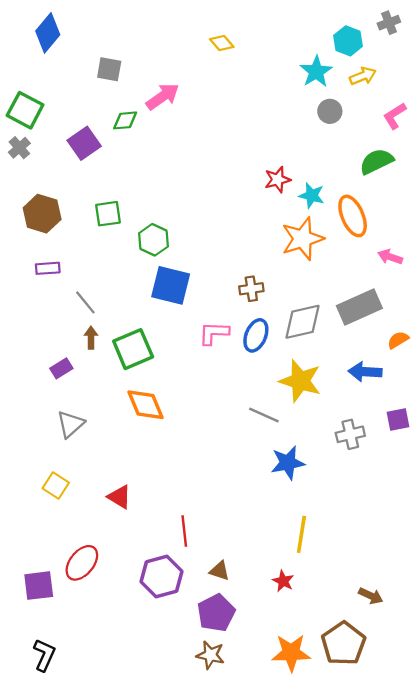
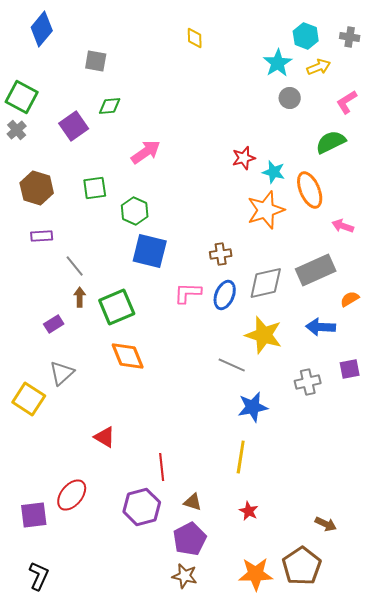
gray cross: (389, 23) -> (350, 37), moved, turned 30
yellow diamond: (222, 43) -> (195, 38), turned 40
pink arrow: (163, 97) -> (146, 152), moved
yellow square: (56, 486) -> (29, 399), moved, size x1.4
yellow line: (301, 534) -> (241, 457), moved

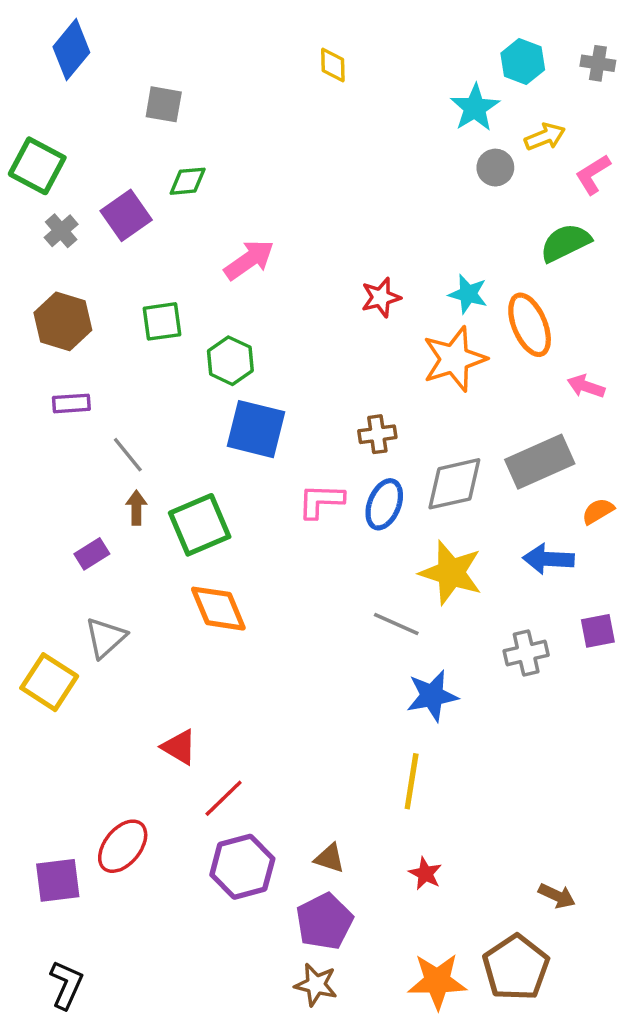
yellow arrow: (319, 67) -> (545, 137), moved
gray cross: (17, 130) -> (61, 231), moved
red star: (244, 158) -> (381, 297), moved
red line: (162, 467) -> (224, 798), moved, turned 52

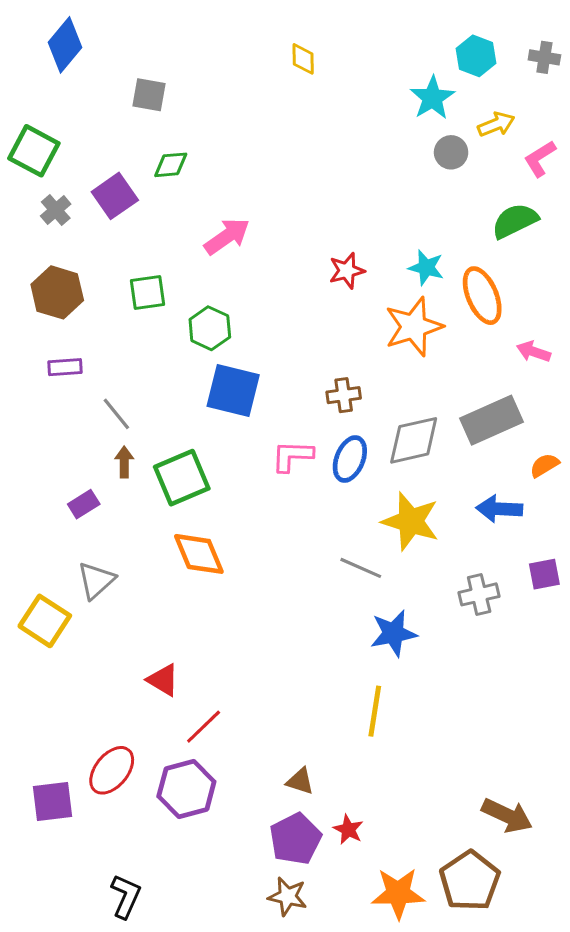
purple hexagon: (242, 867) -> (186, 789), moved
red star: (425, 874) -> (348, 829), moved
brown arrow: (557, 896) -> (507, 815), size x1.5
black L-shape: (66, 985) -> (126, 896), moved

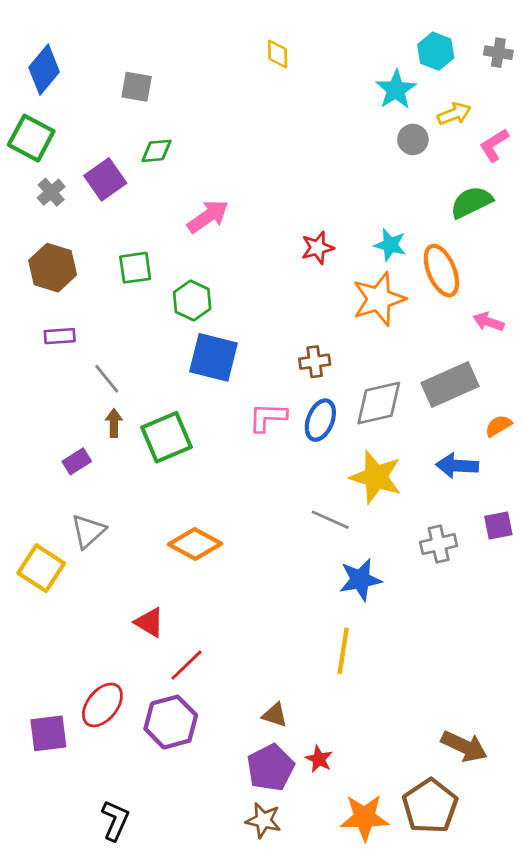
blue diamond: (65, 45) -> (44, 70), moved
orange diamond: (199, 554) -> (195, 544), moved, turned -39

